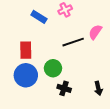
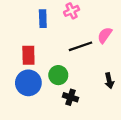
blue rectangle: (39, 17) -> (43, 19), turned 56
black arrow: (98, 88) -> (109, 81), moved

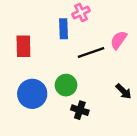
blue rectangle: (43, 19) -> (63, 29), moved
red rectangle: (28, 55) -> (23, 46), moved
black arrow: (109, 81) -> (124, 91), turned -32

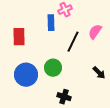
black line: (91, 53) -> (73, 42), turned -45
black cross: (80, 110) -> (64, 97), moved

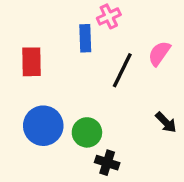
green circle: (53, 68) -> (87, 132), moved

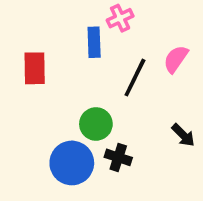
blue circle: (43, 126) -> (72, 163), moved
green circle: (87, 132) -> (96, 124), moved
black cross: (107, 163) -> (118, 157), moved

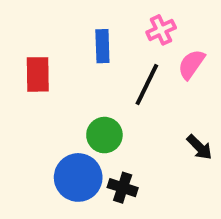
pink cross: (120, 18) -> (161, 30), moved
black cross: (118, 157) -> (123, 188), moved

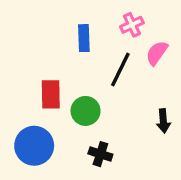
red rectangle: (38, 74) -> (51, 94), moved
black arrow: (199, 147) -> (163, 121), turned 40
blue circle: (78, 177) -> (34, 146), moved

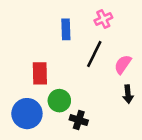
pink semicircle: (157, 53) -> (123, 64), moved
green circle: (86, 111) -> (59, 101), moved

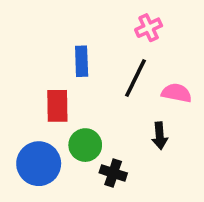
blue rectangle: (66, 29) -> (82, 61), moved
pink semicircle: (123, 64) -> (176, 93), turned 66
black arrow: (128, 94) -> (160, 136), moved

